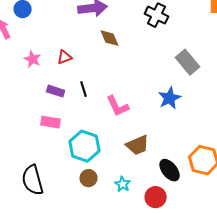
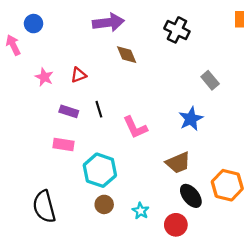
gray rectangle: (188, 62) -> (210, 80), size x0.7
brown trapezoid: (138, 145) -> (178, 163), moved

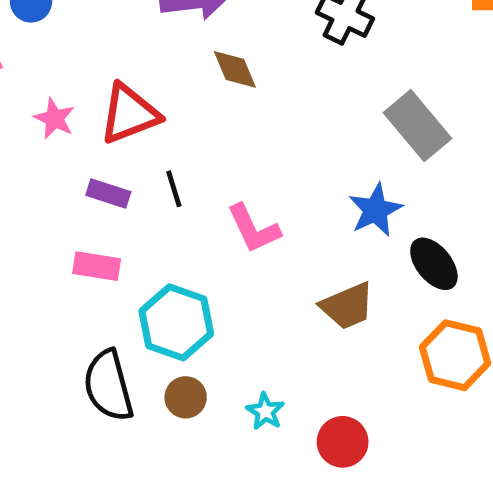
red triangle: (78, 75) -> (129, 114), size x1.8
gray rectangle: (210, 80) -> (418, 126), size x1.6
black ellipse: (191, 196) -> (434, 264), moved
black semicircle: (44, 207) -> (108, 386), moved

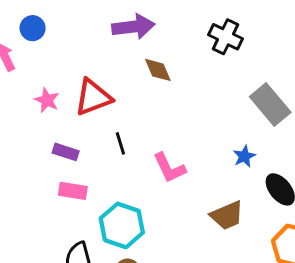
purple rectangle: (108, 194) -> (66, 152), moved
blue star: (375, 210) -> (244, 156), size x0.7

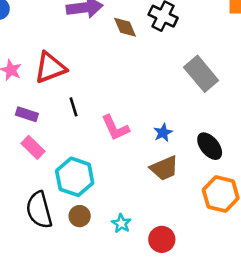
brown diamond: (158, 70) -> (125, 27), moved
blue star: (244, 156) -> (163, 133), moved
pink rectangle: (73, 191) -> (33, 147), turned 35

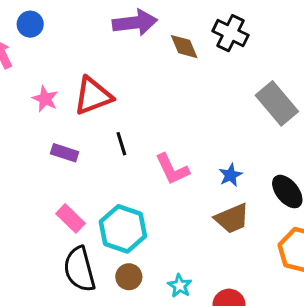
pink rectangle: (33, 147) -> (71, 218), moved

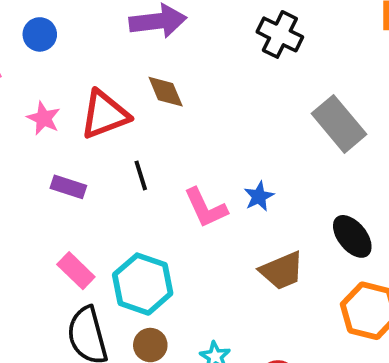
blue circle: (30, 24) -> (40, 34), moved
brown diamond: (184, 47) -> (166, 92), moved
blue star: (230, 175) -> (259, 196), moved

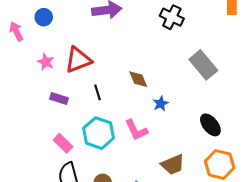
brown diamond: (166, 92) -> (138, 79), moved
pink L-shape: (206, 208) -> (136, 130), moved
brown trapezoid: (282, 271) -> (173, 165), moved
cyan hexagon: (143, 284) -> (99, 133), moved

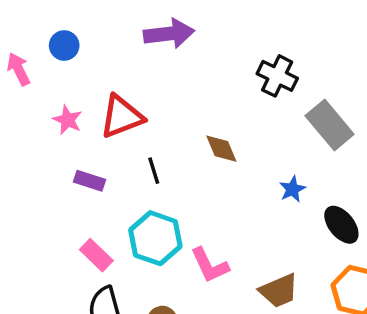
black cross: (172, 17) -> (277, 76), moved
blue star: (161, 104) -> (292, 189), moved
pink L-shape: (136, 130) -> (210, 265), moved

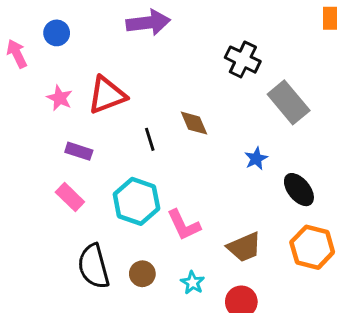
black line: (154, 171) -> (150, 139), moved
pink rectangle: (96, 255) -> (70, 197), moved

